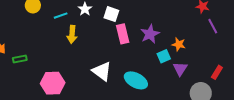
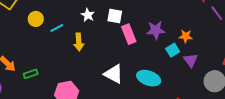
cyan line: (61, 16) -> (57, 28), moved
purple star: (150, 34) -> (156, 30), turned 30

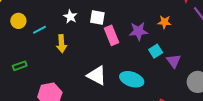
orange star: (186, 36) -> (164, 22), moved
green rectangle: (31, 74) -> (20, 66), moved

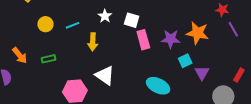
yellow circle: (18, 21) -> (45, 24), moved
orange star: (164, 22) -> (198, 33), size x1.6
white triangle: (97, 75) -> (105, 75), moved

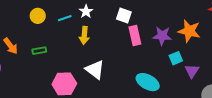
white star: (105, 16) -> (86, 11), moved

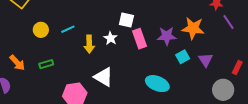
white star: (86, 11) -> (110, 38), moved
purple triangle: (192, 71) -> (206, 60), moved

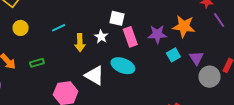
yellow circle: (41, 30) -> (21, 28), moved
cyan ellipse: (157, 84) -> (123, 66), moved
gray circle: (223, 90) -> (210, 77), moved

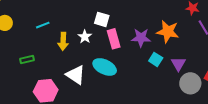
cyan square: (173, 55) -> (156, 59), turned -32
green rectangle: (37, 63) -> (27, 60), moved

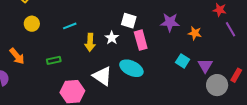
orange star: (168, 32) -> (195, 33), size x0.6
purple star: (141, 38) -> (170, 22), moved

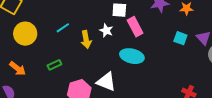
yellow circle: (32, 24) -> (25, 34), size x1.5
white triangle: (102, 76) -> (106, 82), moved

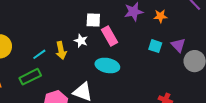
cyan line: (63, 28) -> (39, 54), moved
green rectangle: (54, 65) -> (30, 77), size x1.5

